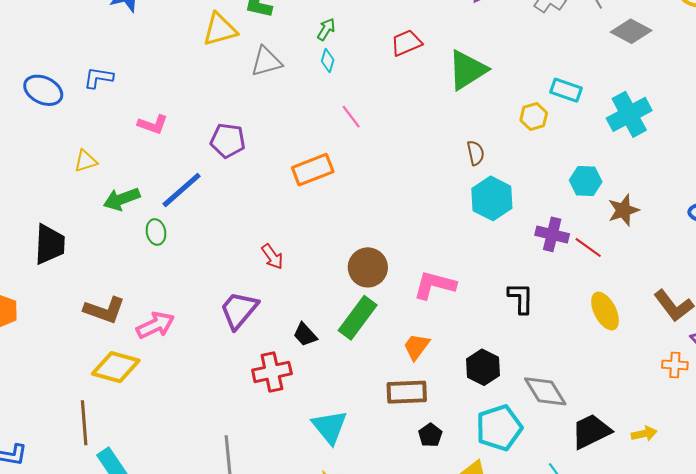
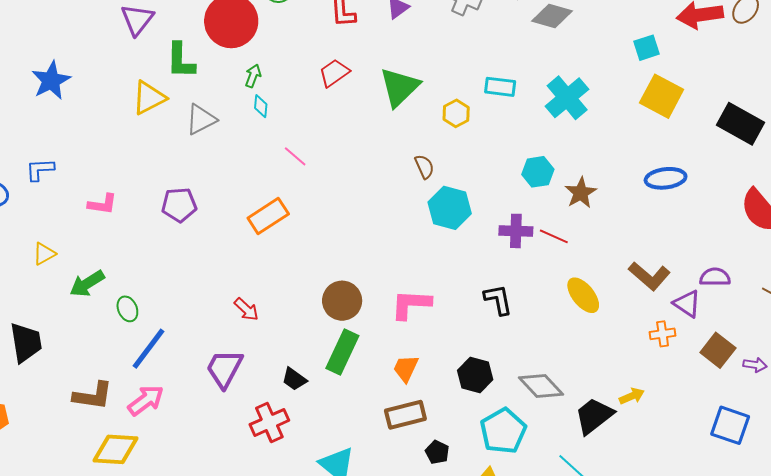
yellow hexagon: (534, 117) -> (456, 113), moved
blue line: (182, 190) -> (148, 349), moved
yellow arrow: (644, 434) -> (632, 396), moved

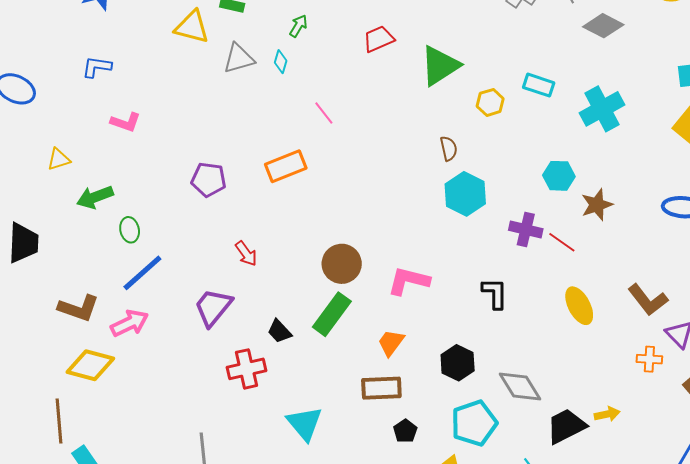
yellow triangle: (149, 98) -> (192, 27), turned 30
cyan diamond: (261, 106) -> (281, 62), moved
blue L-shape: (40, 170) -> (97, 67), moved
purple pentagon: (179, 205) -> (209, 180), moved

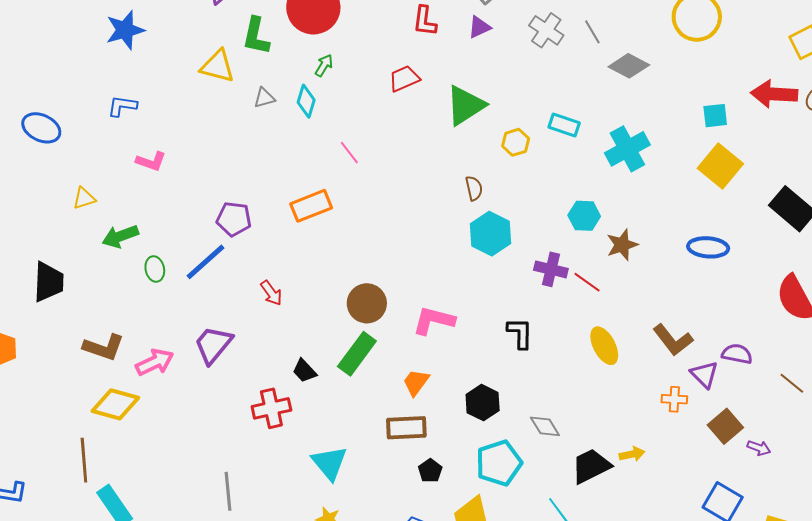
gray triangle: (239, 58) -> (264, 98), size x0.7
cyan diamond: (281, 62) -> (306, 101), size x1.4
blue line: (142, 273) -> (206, 262), moved
purple trapezoid: (213, 307) -> (213, 345), moved
gray diamond: (520, 387) -> (545, 426), size x0.7

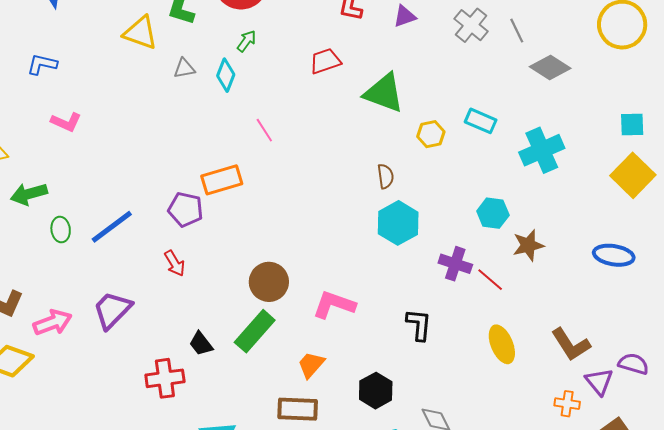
green triangle: (465, 105) -> (384, 93), turned 48
purple pentagon: (234, 219) -> (185, 209), moved

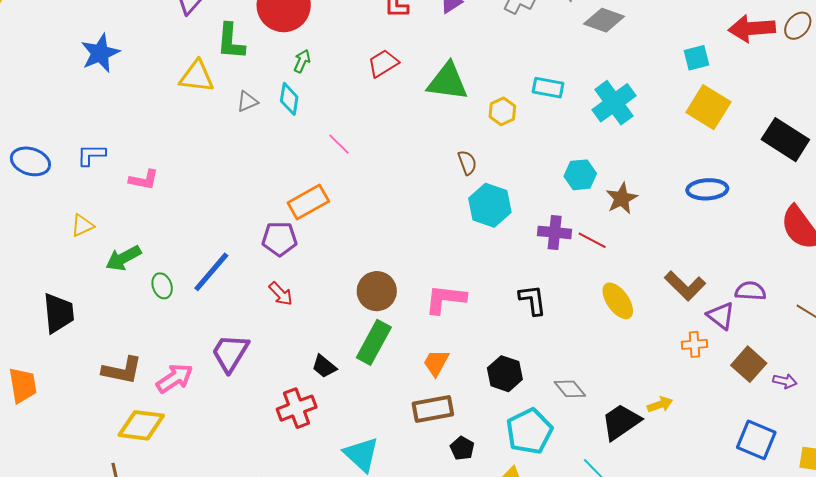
blue L-shape: (42, 64) -> (91, 155), moved

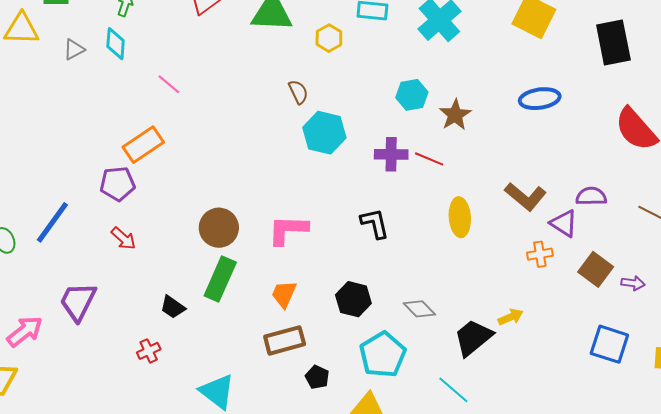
black rectangle: (785, 140) -> (613, 42), turned 51
yellow ellipse: (618, 301) -> (460, 217), turned 36
red cross: (297, 408) -> (149, 351), size x0.6

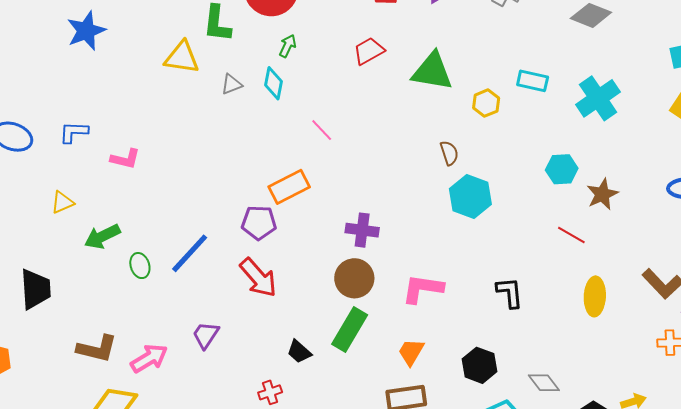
purple cross: (391, 154) -> (362, 230), moved
red arrow: (123, 238) -> (258, 278), size x1.6
purple trapezoid: (78, 302) -> (206, 335), size x0.7

